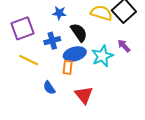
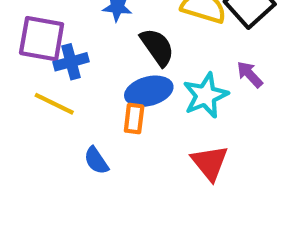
purple square: (23, 28) -> (42, 39), turned 30
blue cross: (52, 41) -> (71, 62), moved
red triangle: (84, 95) -> (210, 163), moved

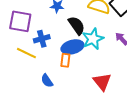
blue cross: (71, 62) -> (42, 39), moved
cyan star: (206, 95) -> (93, 39), moved

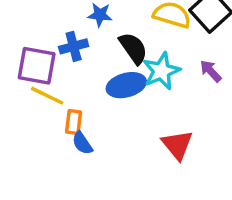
purple square: (20, 21) -> (37, 66), moved
blue cross: (42, 39) -> (74, 46), moved
orange rectangle: (65, 60) -> (74, 122), moved

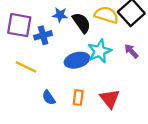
black semicircle: (133, 48) -> (82, 23), moved
purple square: (37, 66) -> (19, 25), moved
orange rectangle: (74, 122) -> (78, 98), moved

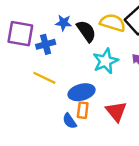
blue ellipse: (77, 60) -> (82, 92), moved
yellow line: (26, 67) -> (44, 78), moved
blue semicircle: (49, 98) -> (70, 121), moved

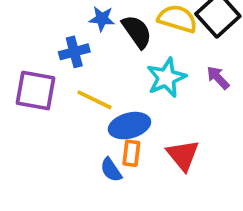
purple square: (20, 34) -> (36, 91), moved
yellow line: (44, 78) -> (94, 100), moved

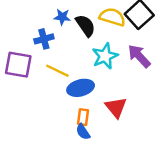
purple arrow: (218, 78) -> (139, 56), size x1.5
orange rectangle: (131, 153) -> (83, 117), moved
blue semicircle: (111, 170) -> (83, 132), moved

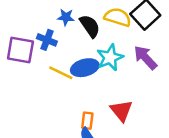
blue cross: (44, 39) -> (47, 40), turned 36
purple square: (18, 65) -> (20, 50), moved
blue ellipse: (81, 88) -> (85, 68), moved

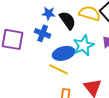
blue cross: (47, 40) -> (43, 33), moved
yellow line: (61, 73) -> (59, 69), moved

